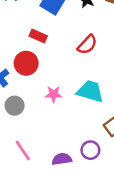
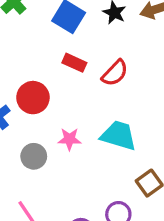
red rectangle: (38, 36) -> (74, 63), moved
gray circle: (15, 106) -> (34, 156), moved

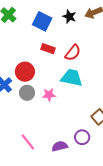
cyan trapezoid: (119, 135) -> (72, 78), moved
gray circle: (34, 156) -> (27, 93), moved

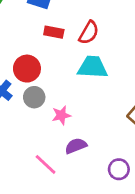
pink star: (49, 95) -> (61, 115), moved
purple circle: (82, 137) -> (119, 169), moved
purple semicircle: (60, 146) -> (76, 146), moved

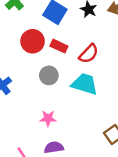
red circle: (27, 69) -> (33, 41), moved
gray circle: (34, 97) -> (49, 75), moved

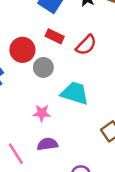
red circle: (33, 41) -> (22, 50), moved
cyan trapezoid: (85, 84) -> (75, 93), moved

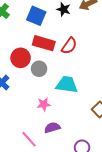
red rectangle: (55, 36) -> (44, 43), size x1.5

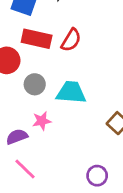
gray circle: (39, 69) -> (35, 84), moved
purple semicircle: (52, 128) -> (17, 137), moved

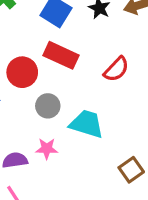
red semicircle: (71, 40) -> (116, 69), moved

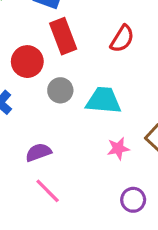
red rectangle: (61, 55) -> (63, 36), turned 56
pink star: (47, 149) -> (118, 149), moved

